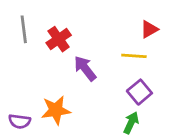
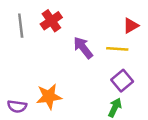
red cross: (59, 39) -> (51, 21), moved
purple arrow: (85, 68) -> (83, 48), moved

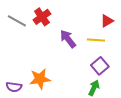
gray line: (21, 26) -> (17, 21), turned -54

